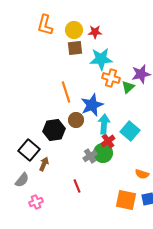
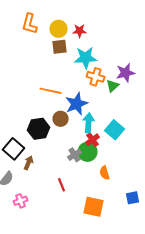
orange line: (66, 92) -> (51, 91), turned -60
orange semicircle: (142, 174) -> (105, 173), moved, turned 56
orange square: (126, 200) -> (94, 207), moved

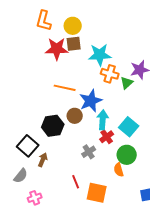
red star: (80, 31) -> (57, 49), moved, size x1.6
green circle: (88, 152) -> (127, 155), moved
orange square: (94, 207) -> (97, 193), moved

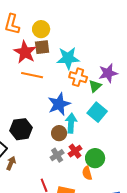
red star: (57, 49) -> (25, 52), turned 30
orange line: (65, 88) -> (32, 75), moved
brown circle: (75, 116) -> (59, 133), moved
cyan square: (129, 127) -> (97, 112), moved
red cross: (107, 137) -> (75, 151), moved

